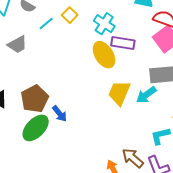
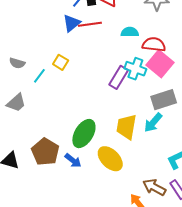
cyan cross: (104, 24) -> (135, 69), moved
purple rectangle: (123, 43) -> (119, 77), turned -55
yellow ellipse: (104, 55) -> (110, 159), moved
green ellipse: (36, 128) -> (84, 134), moved

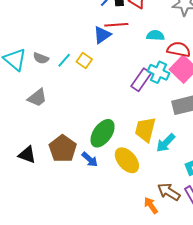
blue triangle: (72, 23) -> (102, 35), moved
cyan line: (39, 76) -> (64, 60), moved
cyan arrow: (153, 123) -> (166, 143), moved

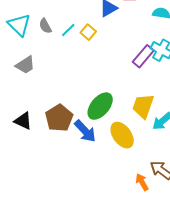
gray semicircle: (41, 58) -> (45, 26), turned 35
gray trapezoid: (37, 98) -> (25, 65), moved
blue arrow: (90, 159) -> (85, 131), size x1.4

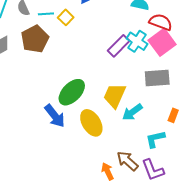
cyan line: (68, 30) -> (46, 14), turned 35
brown pentagon: (59, 118) -> (35, 39), moved

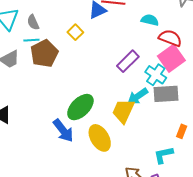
cyan line: (46, 14) -> (31, 40), moved
cyan cross: (137, 41) -> (156, 75), moved
cyan arrow: (132, 112) -> (138, 96), moved

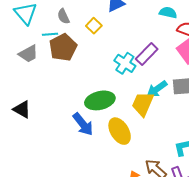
gray semicircle: (33, 22) -> (63, 16), moved
cyan cross: (156, 75) -> (125, 63), moved
green ellipse: (80, 107) -> (100, 100), turned 32

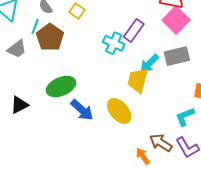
cyan line: (50, 34) -> (35, 26), turned -56
green ellipse: (100, 100) -> (61, 87), moved
black triangle: (22, 109) -> (19, 105), turned -48

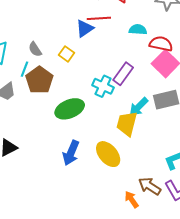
green ellipse: (61, 87) -> (70, 109), moved
blue arrow: (82, 110) -> (71, 153), turned 70

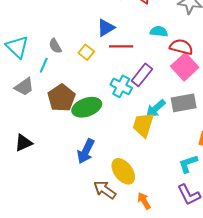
red line: (99, 18) -> (121, 46), moved
brown pentagon: (39, 80) -> (61, 98), moved
yellow ellipse: (108, 154) -> (123, 171), moved
brown arrow: (150, 186) -> (105, 190), moved

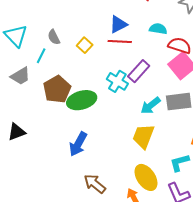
blue triangle: (106, 28) -> (118, 24), moved
yellow trapezoid: (143, 125) -> (143, 136), moved
yellow ellipse: (123, 171) -> (146, 177), moved

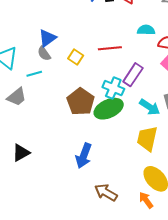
blue triangle: (118, 24) -> (47, 38), moved
cyan line: (41, 56) -> (34, 74), turned 56
brown pentagon: (57, 89) -> (81, 102), moved
green ellipse: (82, 100) -> (109, 109), moved
cyan arrow: (151, 106) -> (150, 107), turned -100

